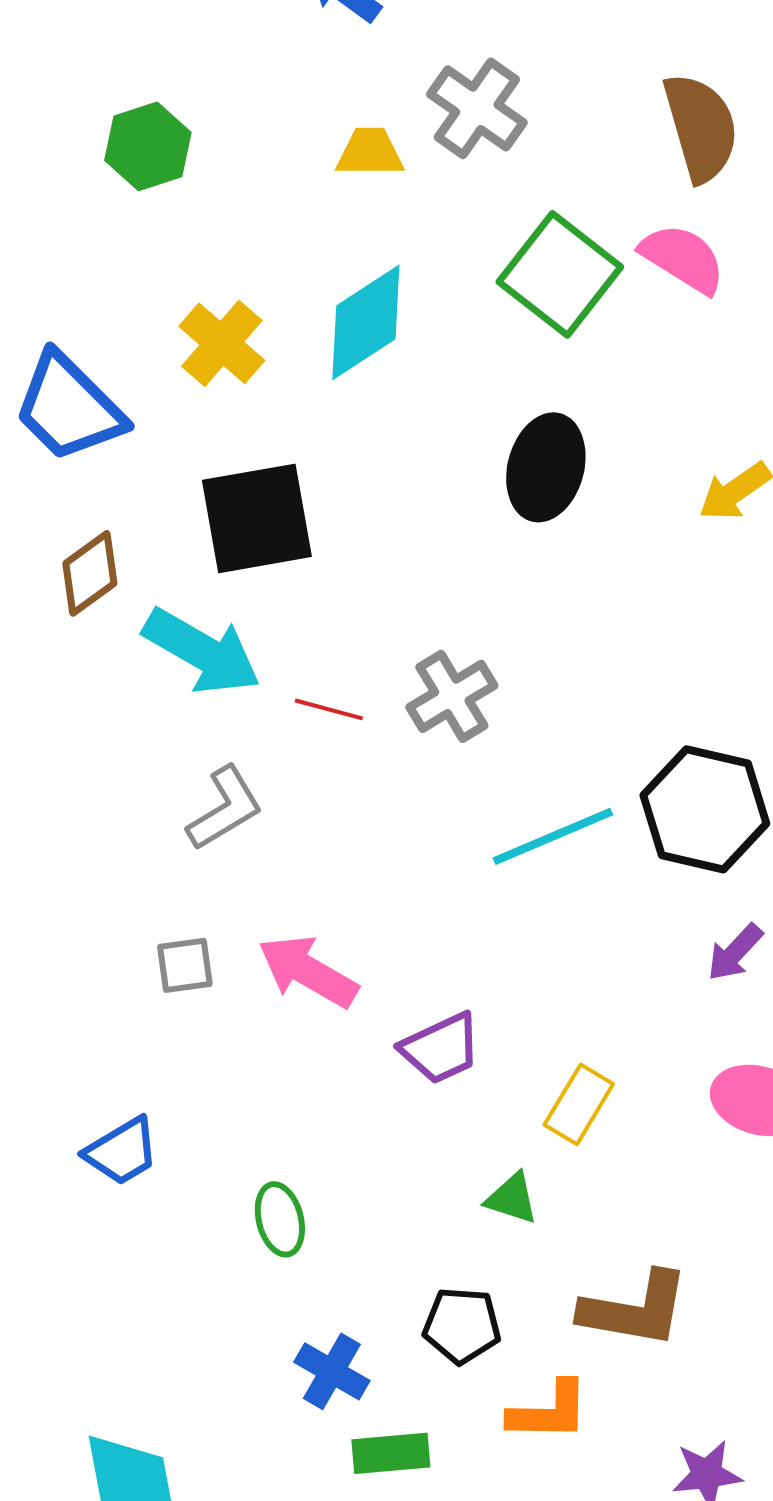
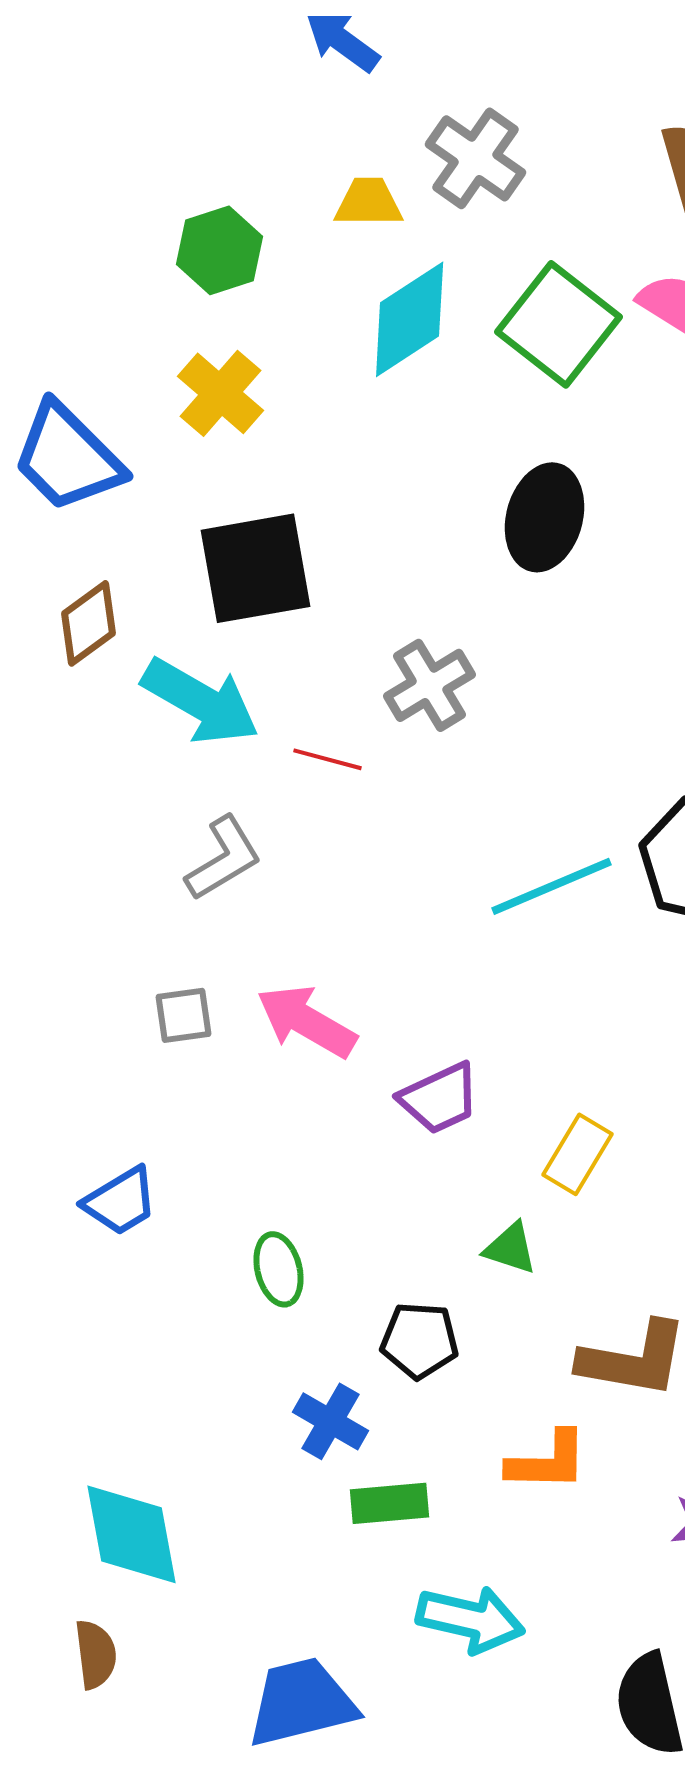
green hexagon: (148, 146) -> (220, 250), moved
cyan diamond: (366, 322) -> (410, 319), moved
gray cross: (452, 696) -> (430, 685), moved
black pentagon: (462, 1325) -> (420, 1340), moved

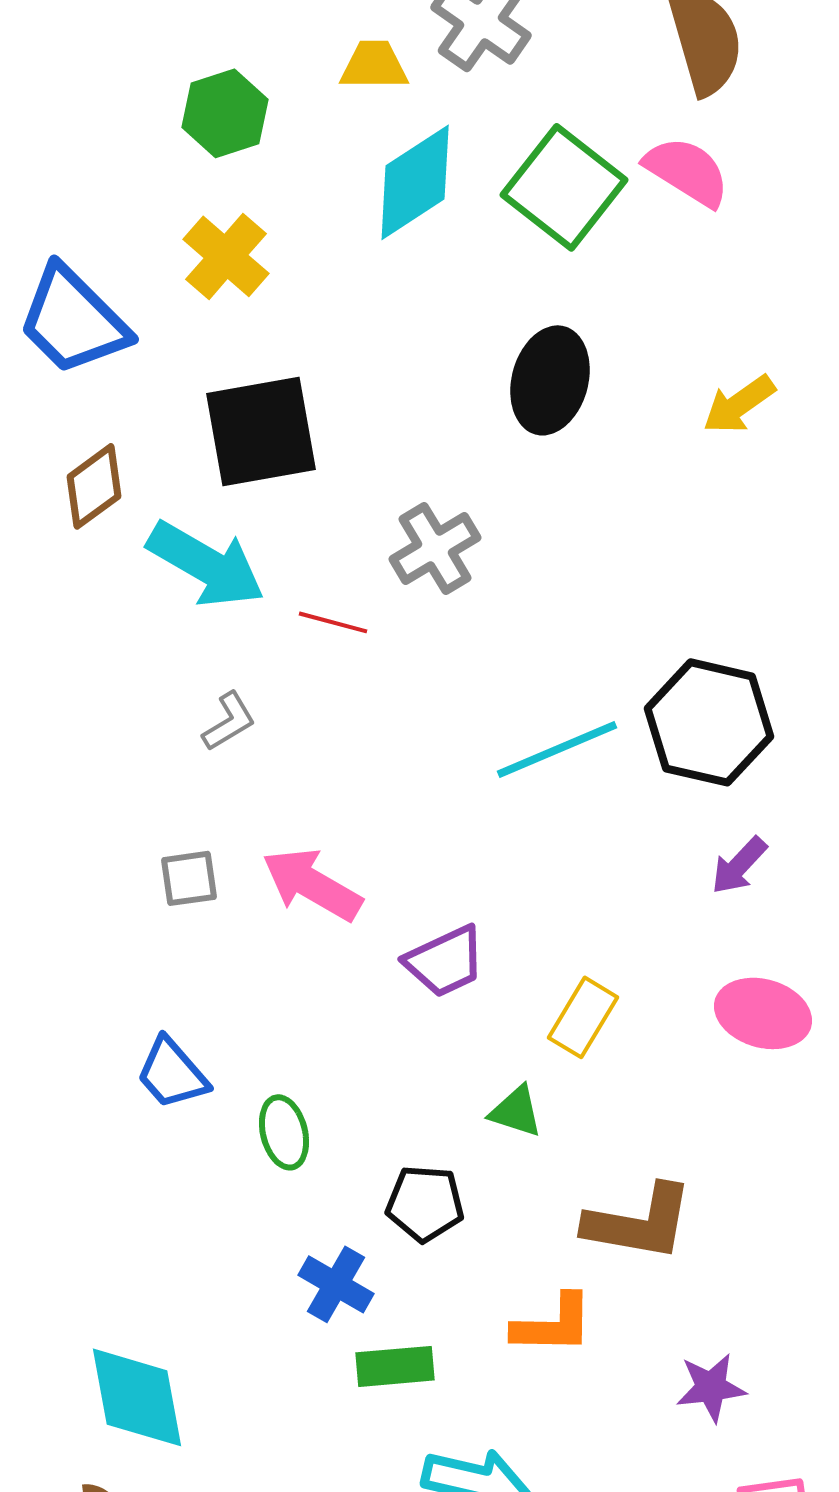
gray L-shape: (224, 858) -> (229, 721), size x0.7
blue trapezoid: (120, 1201) -> (172, 1073), moved, turned 80

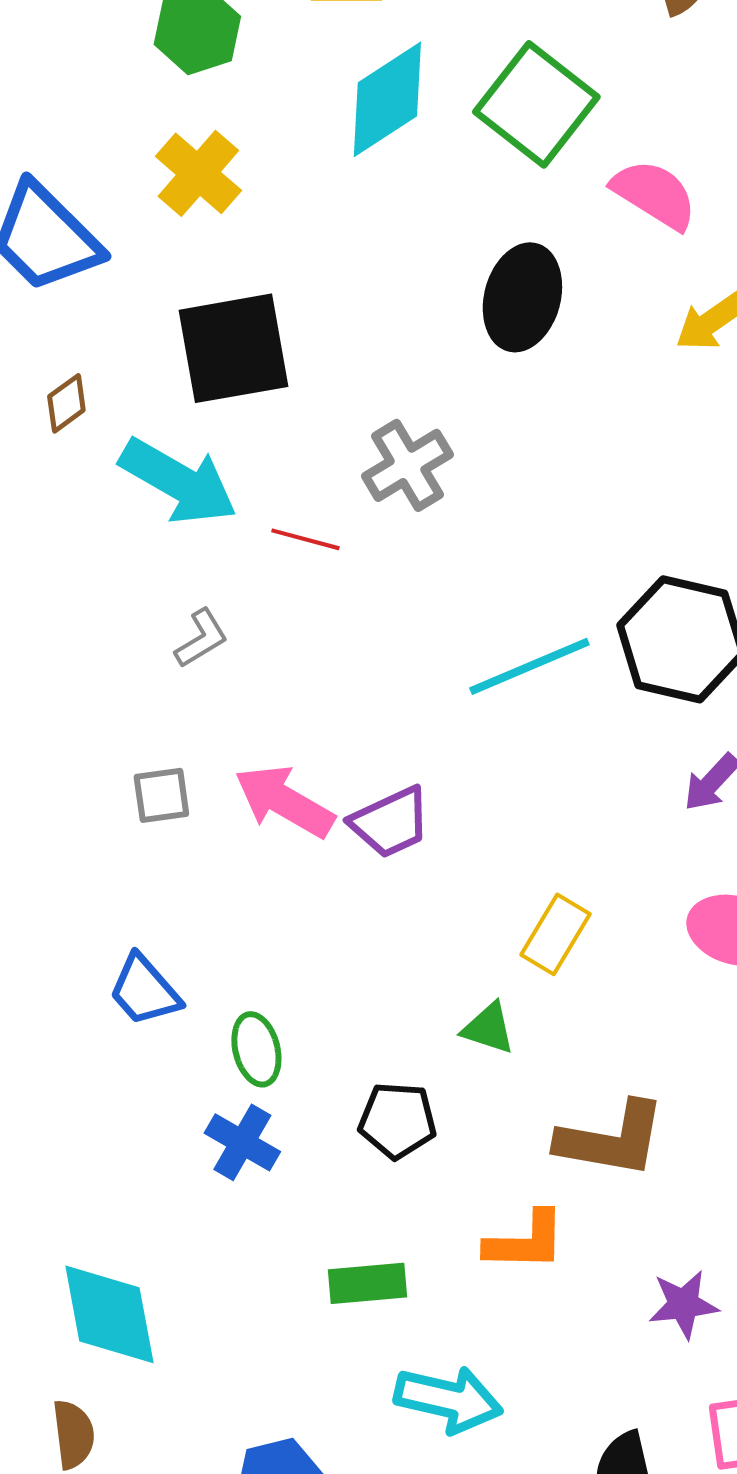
pink semicircle: (687, 171) -> (654, 194), moved
brown diamond: (94, 486) -> (66, 403), size x0.7
purple trapezoid: (445, 961) -> (390, 822), moved
blue cross: (336, 1284) -> (242, 1142), moved

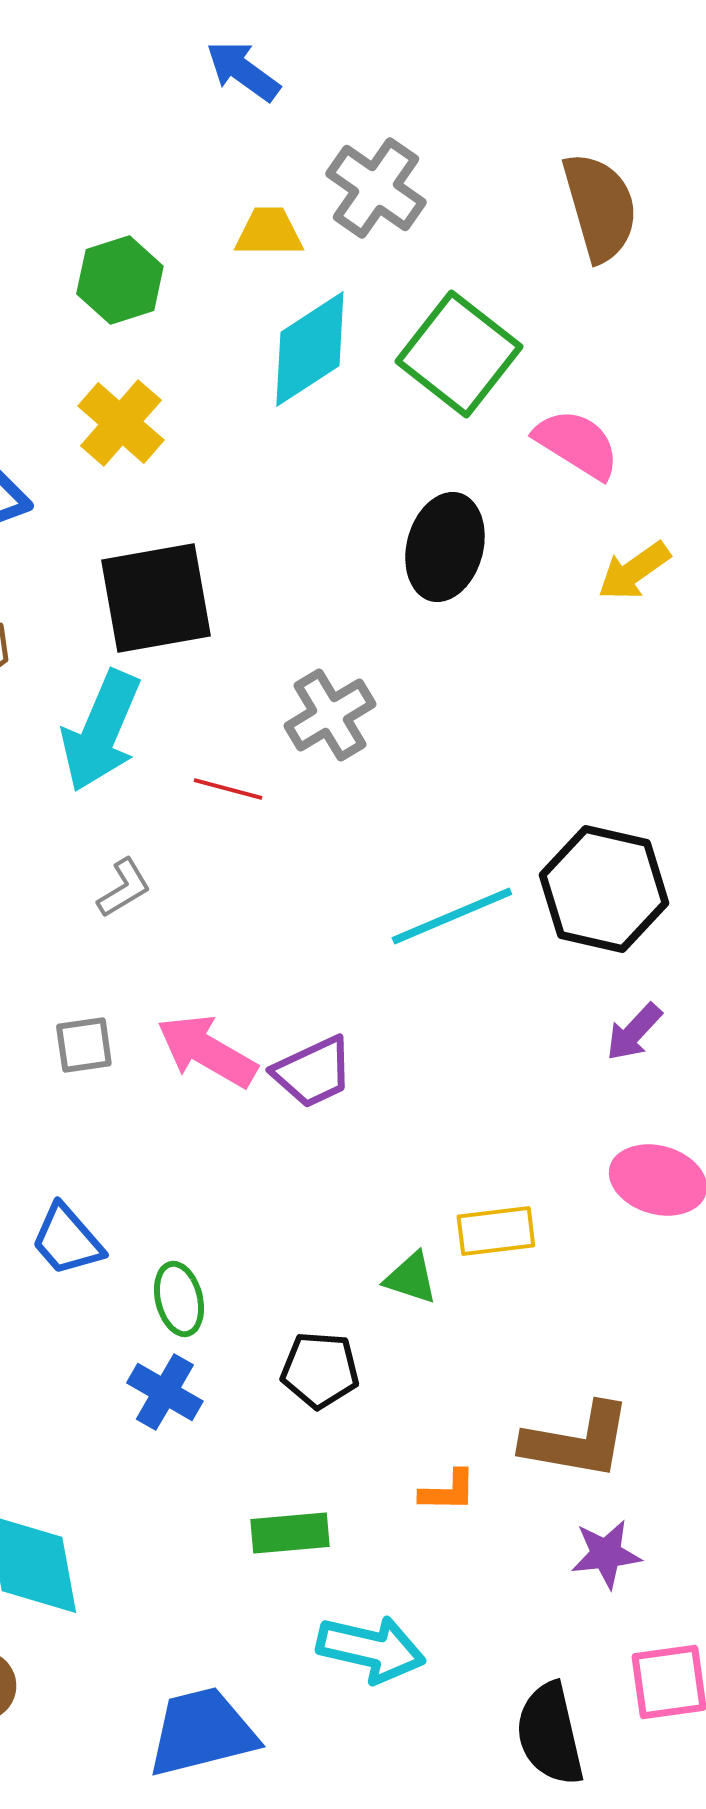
cyan arrow: (178, 481) -> (101, 731), turned 83
yellow rectangle: (555, 934) -> (496, 1231), moved, turned 52
brown L-shape: (611, 1139) -> (577, 1441), moved
orange L-shape: (525, 1241) -> (448, 1491), size x0.7

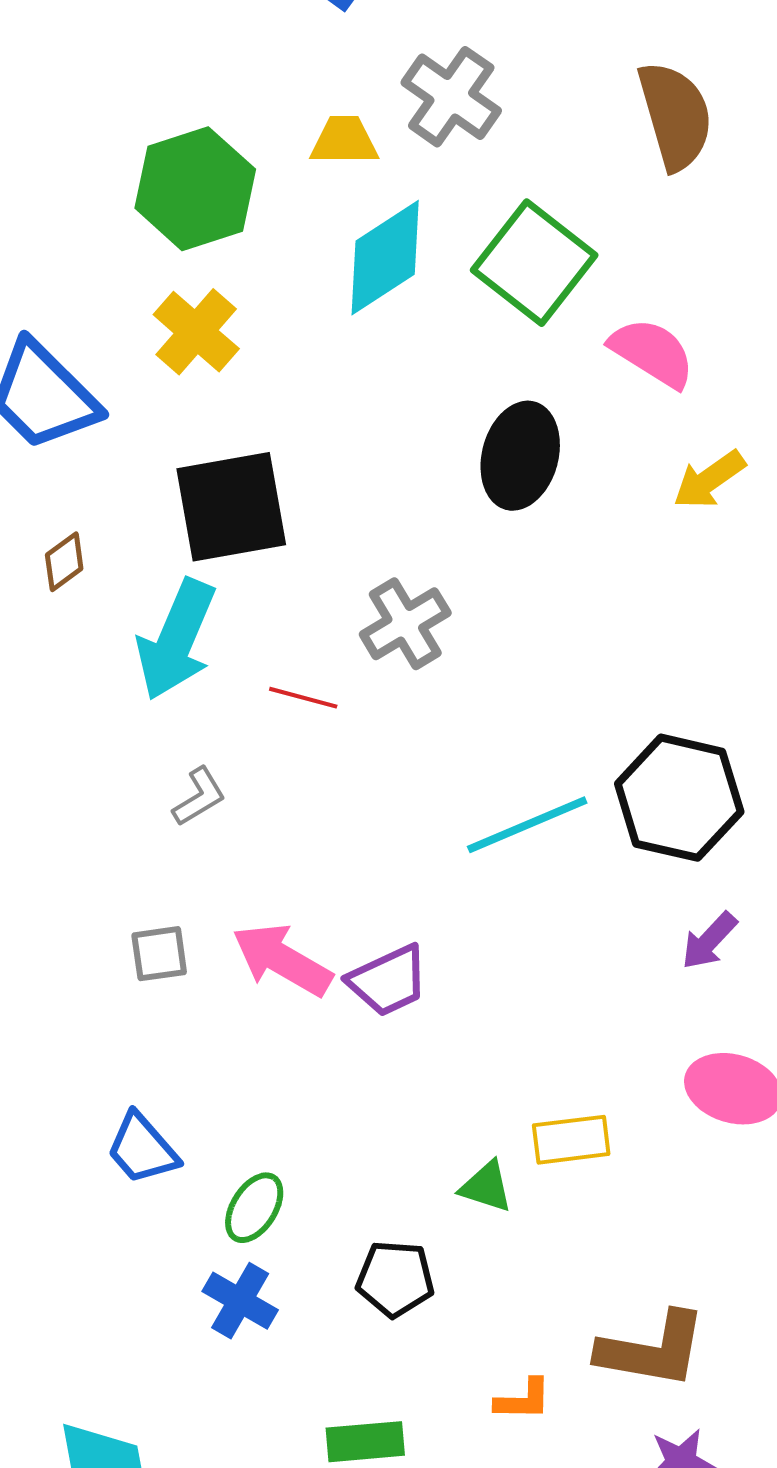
green hexagon: (120, 280) -> (195, 189), size x1.4
green ellipse: (179, 1299) -> (254, 1208), turned 46

